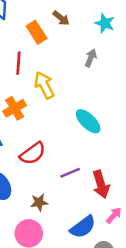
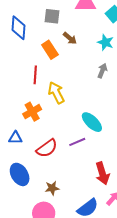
gray arrow: (91, 58) -> (102, 71), moved
purple line: (70, 173) -> (77, 142), moved

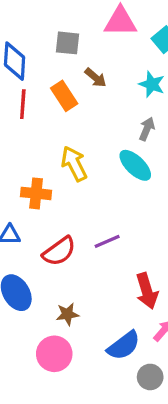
red line: (35, 75) -> (23, 104), moved
orange cross: (32, 112) -> (36, 193), turned 36
cyan ellipse: (92, 122) -> (135, 165), moved

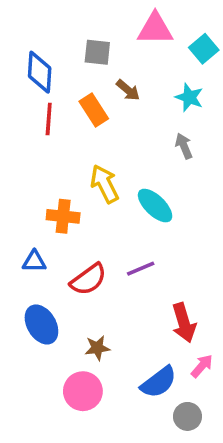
gray arrow: (147, 129) -> (184, 146), turned -45
cyan ellipse: (135, 165) -> (155, 206), moved

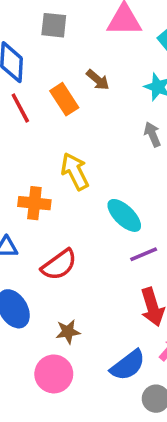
gray square: (97, 52) -> (54, 25), moved
red line: (49, 119) -> (20, 108), turned -32
cyan ellipse: (155, 206) -> (124, 215), moved
purple line: (141, 269) -> (144, 254), moved

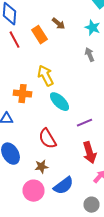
cyan ellipse: (124, 215) -> (60, 102), moved
red semicircle: (59, 265) -> (48, 139), moved, turned 95
blue semicircle: (128, 365) -> (64, 186), moved

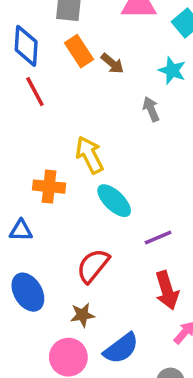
orange rectangle: (40, 35) -> (79, 51), moved
gray arrow: (90, 55) -> (151, 109), moved
red semicircle: (48, 139) -> (93, 266), turned 70

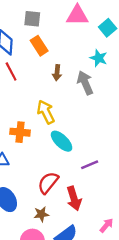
brown arrow: (112, 63) -> (57, 73), moved, turned 56
gray arrow: (151, 109) -> (85, 83), size x1.5
red arrow: (167, 290) -> (74, 198), moved

